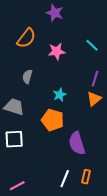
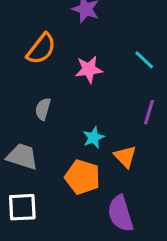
orange triangle: (94, 99) -> (125, 156), moved, turned -35

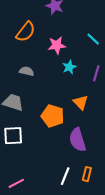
gray semicircle: (43, 109) -> (27, 71), turned 88
cyan star: (94, 137) -> (69, 67), moved

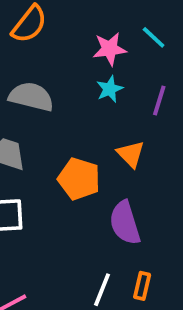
pink star: (57, 45) -> (110, 49), moved
gray semicircle: (27, 71) -> (31, 97), size x1.6

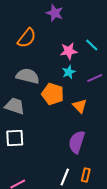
purple line: (159, 101) -> (95, 78), turned 49
orange pentagon: (79, 179) -> (53, 94), moved
purple semicircle: (125, 223) -> (77, 142), turned 35

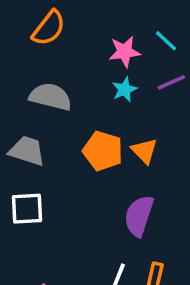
purple line: (95, 78) -> (171, 82), moved
orange pentagon: (53, 94) -> (103, 151), moved

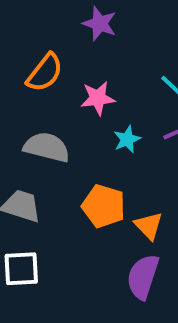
pink star: (125, 52) -> (98, 98), moved
orange triangle: (144, 151) -> (149, 226), moved

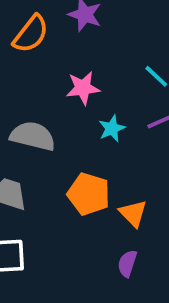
orange semicircle: (45, 73) -> (31, 34), moved
purple semicircle: (143, 277) -> (127, 263), size x0.6

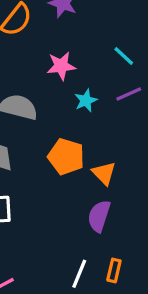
purple semicircle: (127, 263) -> (99, 216), size x1.4

